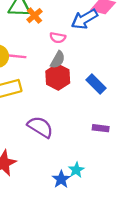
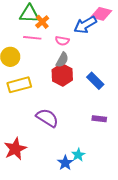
pink line: (16, 56) -> (32, 38), moved

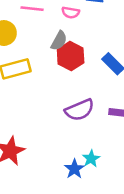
gray semicircle: (62, 60) -> (59, 41), moved
purple semicircle: (47, 118) -> (80, 110), moved, turned 125

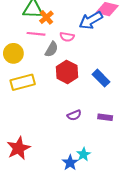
gray semicircle: (59, 41) -> (52, 49), moved
purple semicircle: (80, 110) -> (74, 115), size x0.6

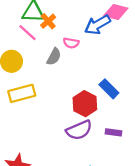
pink line: (36, 34) -> (28, 33), moved, turned 36
red hexagon: (67, 72) -> (85, 104), moved
purple semicircle: (74, 115) -> (79, 130), size x1.6

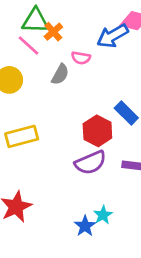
yellow rectangle: (22, 93) -> (22, 136), moved

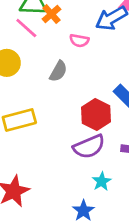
gray semicircle: (60, 74) -> (58, 71), moved
cyan star: (103, 215) -> (102, 181), moved

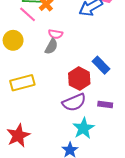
pink semicircle: (79, 41) -> (55, 34), moved
cyan star: (102, 181) -> (83, 128), size x1.5

